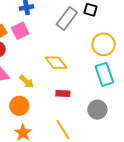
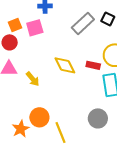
red rectangle: (63, 94) -> (93, 65), moved
orange circle: (19, 106) -> (39, 117), moved

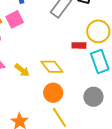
yellow diamond: (65, 65) -> (52, 67), moved
orange circle: (39, 117) -> (53, 93), moved

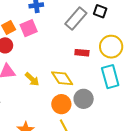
red rectangle: (79, 45) -> (82, 53), moved
gray circle: (93, 97) -> (84, 99), moved

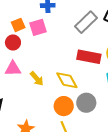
red rectangle: (82, 53) -> (89, 57), size x1.6

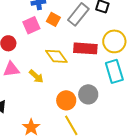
orange square: (18, 25) -> (53, 19), moved, turned -32
yellow diamond: (67, 80) -> (56, 56), moved

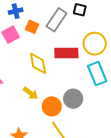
yellow diamond: (56, 56) -> (38, 63), turned 30
yellow arrow: (36, 76) -> (31, 93), moved

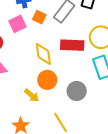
yellow arrow: (31, 93) -> (32, 95), moved
orange circle: (52, 106) -> (47, 80), moved

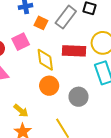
pink square: (17, 24) -> (21, 42), moved
yellow arrow: (32, 95) -> (21, 111), moved

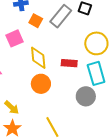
red rectangle: (74, 51) -> (69, 63), moved, size x0.7
gray circle: (79, 97) -> (86, 96), moved

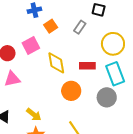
gray rectangle: (61, 16) -> (80, 27), moved, size x0.6
orange square: (36, 21) -> (51, 26), turned 32
orange circle: (41, 84) -> (71, 91), moved

